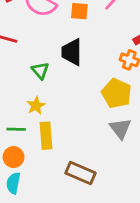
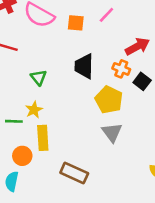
black trapezoid: (72, 52) -> (84, 66), moved
green line: (16, 129) -> (14, 121), moved
orange circle: (13, 157) -> (22, 156), moved

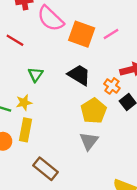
orange square: (76, 23) -> (82, 34), size x1.6
black trapezoid: (84, 66) -> (79, 75), turned 105

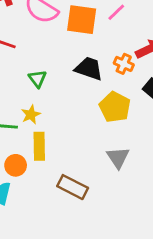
orange cross: (112, 86) -> (124, 64), moved
gray triangle: (89, 141) -> (118, 158), moved

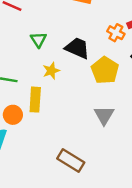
black trapezoid: (89, 68) -> (77, 48), moved
yellow star: (31, 115) -> (51, 71), moved
brown rectangle: (73, 187) -> (71, 160), moved

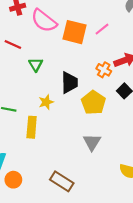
green triangle: (38, 40) -> (36, 65), moved
black trapezoid: (77, 48) -> (70, 83), turned 65
orange circle: (13, 115) -> (13, 180), moved

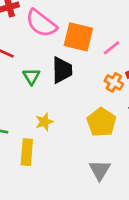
pink line: (102, 29) -> (111, 48), moved
black trapezoid: (70, 83) -> (62, 70), moved

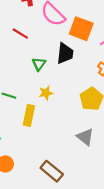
green triangle: (31, 76) -> (39, 64), moved
gray triangle: (100, 170) -> (85, 137), turned -30

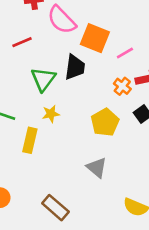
red line: (20, 34) -> (22, 42), turned -56
green triangle: (39, 64) -> (43, 79), size x1.5

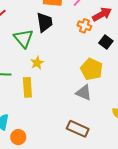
yellow pentagon: (105, 122) -> (92, 69), moved
brown rectangle: (55, 208) -> (78, 129), moved

